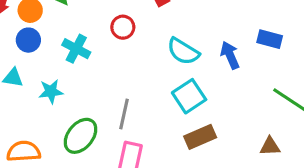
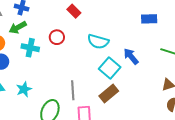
cyan cross: (76, 49) -> (30, 48), moved
blue arrow: (230, 55) -> (131, 56), moved
brown rectangle: (200, 137) -> (109, 93), moved

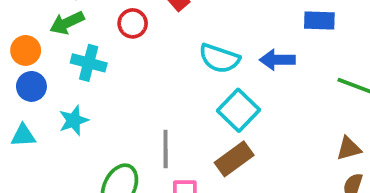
red circle: (57, 37) -> (133, 23), moved
blue arrow: (131, 56) -> (277, 60), moved, turned -54
cyan star: (24, 89) -> (74, 120), moved

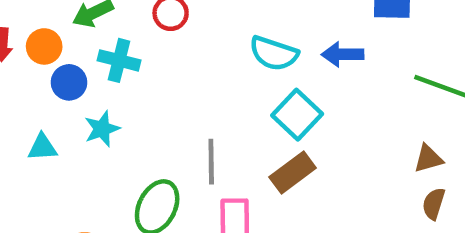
blue circle: (31, 86) -> (69, 82), moved

